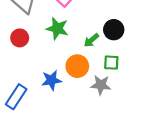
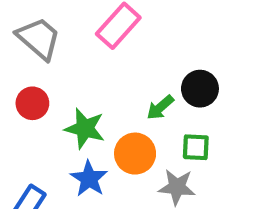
green star: (57, 28) -> (85, 128), moved
blue star: (51, 80) -> (89, 179), turned -30

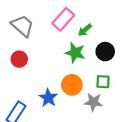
green arrow: (160, 107) -> (85, 30), moved
green star: (85, 128) -> (75, 53), moved

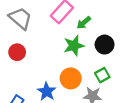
green star: (75, 53) -> (74, 46), turned -30
green square: (103, 82) -> (102, 75), turned -32

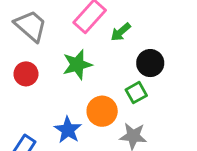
green star: (74, 46) -> (77, 65), moved
green square: (102, 75) -> (136, 93), moved

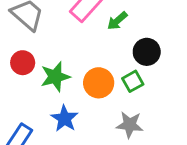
green star: (77, 65) -> (55, 77), moved
orange circle: (102, 111) -> (99, 83), moved

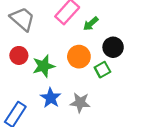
orange circle: (99, 83) -> (79, 57), moved
gray star: (130, 125) -> (80, 103), moved

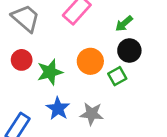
green arrow: (91, 24) -> (124, 24), moved

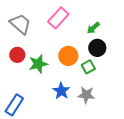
blue star: (58, 108) -> (61, 91), moved
gray star: (92, 114) -> (86, 95), moved

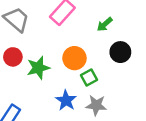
black circle: (97, 48) -> (120, 52), moved
green square: (88, 67) -> (89, 77), moved

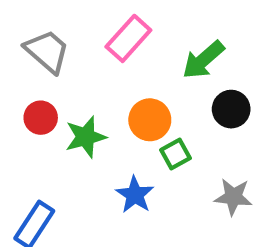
green arrow: (105, 24) -> (203, 60), size x1.5
gray star: (96, 105) -> (233, 197), moved

